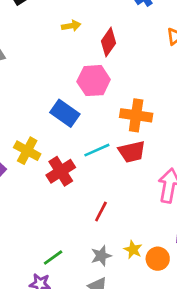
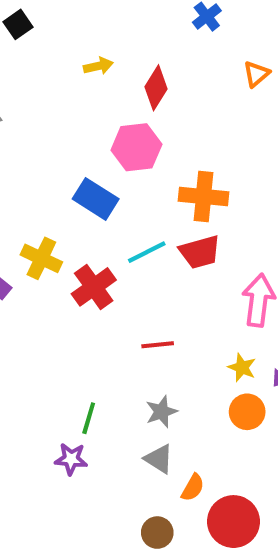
red line: (101, 211) -> (158, 345), turned 60
yellow star: (133, 250) -> (242, 367), moved
green line: (53, 258) -> (89, 418), turned -35

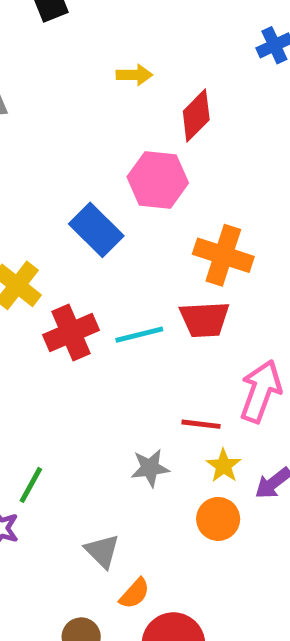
cyan line: (147, 252) -> (139, 335), moved
red line: (158, 345) -> (201, 424), moved
gray star: (161, 412) -> (150, 468), moved

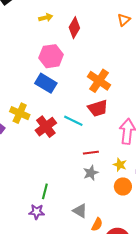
pink hexagon: (158, 180) -> (51, 56), moved
orange cross: (223, 255) -> (99, 81), turned 30
cyan line: (139, 335) -> (73, 121), turned 54
red line: (201, 424) -> (91, 153), moved

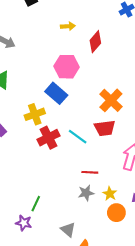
yellow cross: (20, 113) -> (35, 114), moved, turned 36
yellow star: (120, 165) -> (110, 194), moved

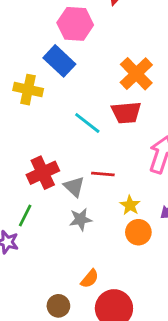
yellow cross: (35, 114) -> (28, 90), turned 30
red cross: (48, 138) -> (43, 173), moved
gray star: (86, 193) -> (81, 219), moved
gray triangle: (68, 230) -> (74, 187), moved

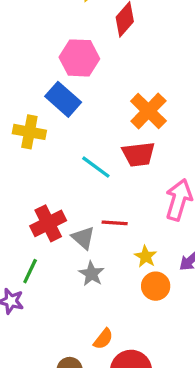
gray star: (81, 219) -> (91, 274), turned -30

